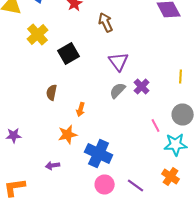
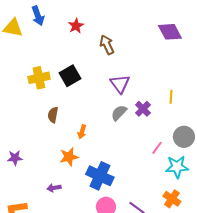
yellow cross: (38, 34) -> (39, 78), moved, turned 30
yellow line: (181, 76) -> (171, 97), moved
pink line: (156, 126) -> (157, 148), turned 64

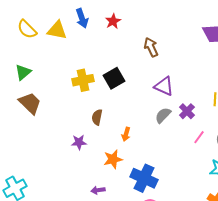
red star: (76, 26) -> (113, 21), moved
purple triangle: (120, 84) -> (164, 86), turned -30
pink line: (157, 148) -> (199, 137), moved
purple star: (15, 158) -> (79, 142), moved

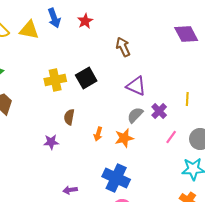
orange star: (113, 159) -> (124, 138), moved

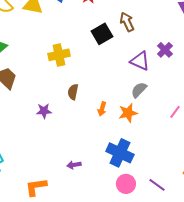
black square: (86, 78) -> (102, 34), moved
purple cross: (159, 111) -> (165, 50), moved
purple star: (51, 142) -> (44, 111), moved

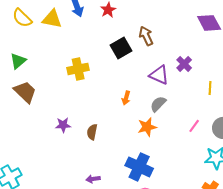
brown semicircle: (73, 92) -> (92, 132), moved
orange arrow: (102, 109) -> (126, 98), moved

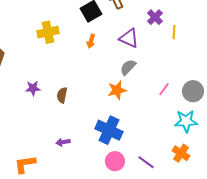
purple cross: (184, 64) -> (155, 17), moved
yellow line: (210, 88) -> (174, 32), moved
orange arrow: (126, 98) -> (91, 41), moved

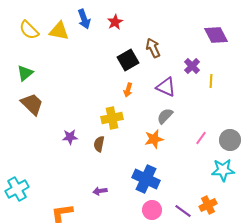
yellow cross: (48, 32) -> (112, 118), moved
orange cross: (181, 153) -> (208, 205), moved, turned 30

